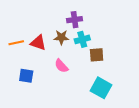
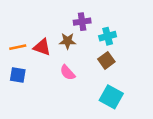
cyan cross: (82, 39) -> (108, 36), moved
brown square: (97, 55) -> (106, 60), turned -32
blue square: (26, 76) -> (18, 75), moved

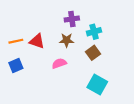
brown star: (68, 41) -> (67, 40), moved
pink semicircle: (68, 73) -> (59, 63), turned 112
blue square: (18, 75) -> (16, 66), turned -32

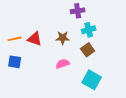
purple cross: (72, 19) -> (78, 11), moved
pink semicircle: (59, 63) -> (63, 64), moved
blue square: (16, 66) -> (15, 62), turned 32

